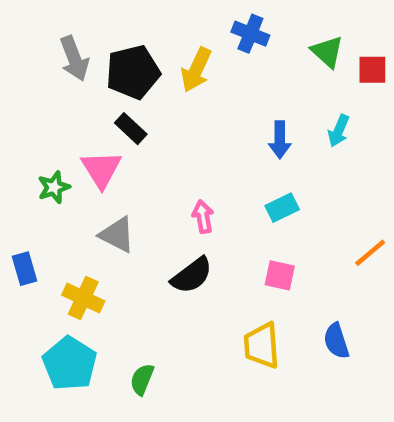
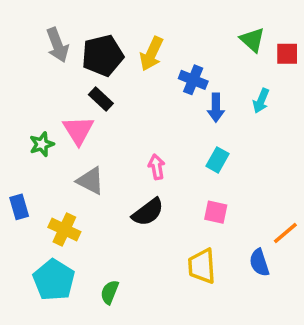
blue cross: (250, 34) -> (193, 80), moved
cyan rectangle: (282, 208) -> (218, 160), turned -35
orange line: (370, 253) -> (285, 233), moved

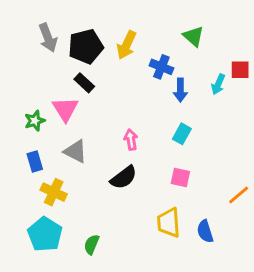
green triangle: (252, 40) -> (193, 36), moved
red square: (287, 54) -> (240, 70), moved
blue rectangle: (19, 207) -> (35, 161), moved
blue semicircle: (259, 263) -> (205, 231), moved

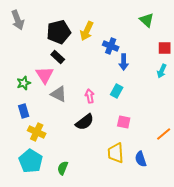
green triangle: (193, 36) -> (147, 20), moved
gray arrow: (48, 38) -> (18, 20), moved
cyan arrow: (218, 84) -> (162, 71), moved
cyan rectangle: (182, 134) -> (117, 91), moved
gray triangle: (76, 151) -> (59, 94), moved

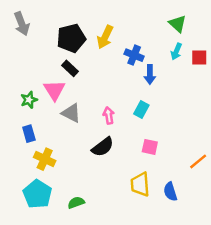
cyan arrow: (162, 71) -> (176, 51), moved
green semicircle: (63, 168) -> (76, 203), turned 48

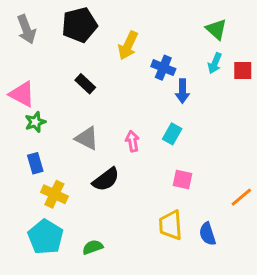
black pentagon: (71, 38) -> (79, 25), moved
pink triangle: (54, 90) -> (22, 94), moved, turned -30
black semicircle: (103, 147) -> (106, 179), moved

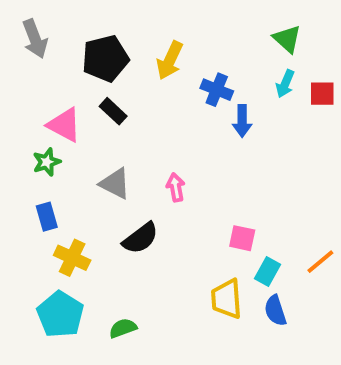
black pentagon: (79, 25) -> (105, 58), moved
pink triangle: (22, 94) -> (64, 125), moved
cyan rectangle: (172, 134) -> (268, 271), moved

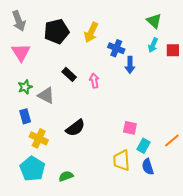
black rectangle: (113, 111) -> (69, 74), moved
pink triangle: (64, 125) -> (21, 52), moved, turned 30
gray triangle: (115, 183) -> (46, 95), moved
pink arrow: (176, 187) -> (94, 81), moved

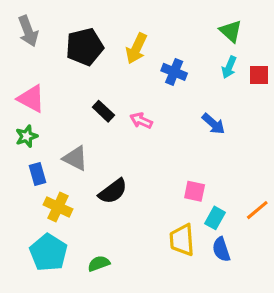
pink triangle: (21, 52) -> (31, 99), moved, turned -30
blue arrow: (130, 65) -> (213, 124), moved, turned -49
pink arrow: (94, 81) -> (141, 121), turned -56
green star: (25, 87) -> (27, 136), moved
gray triangle: (46, 95) -> (75, 158), moved

